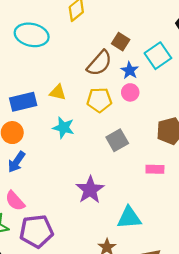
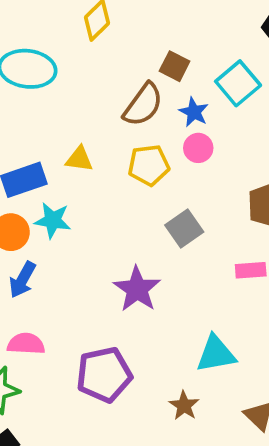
cyan star: (64, 128) -> (53, 220), moved
purple star: (90, 190) -> (137, 289), moved
pink semicircle: (15, 201) -> (26, 344), turned 140
purple pentagon: (36, 231) -> (104, 375), moved

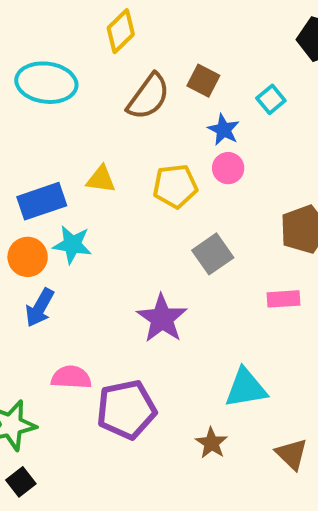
cyan square: (238, 83) -> (271, 99), size x0.6
brown semicircle: (143, 105) -> (148, 97), moved
pink semicircle: (26, 344) -> (71, 377), moved

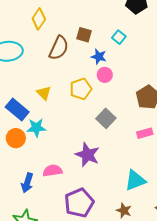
yellow triangle: (101, 179) -> (44, 93), turned 49
blue rectangle: (42, 201) -> (17, 109), turned 70
blue arrow: (40, 308) -> (27, 183), moved
pink semicircle: (71, 377) -> (53, 171), moved

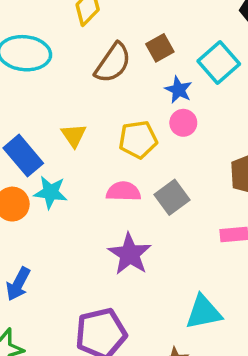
brown square: (84, 35) -> (160, 48), turned 35
cyan square: (119, 37) -> (219, 62), size x1.6
pink semicircle: (53, 171) -> (123, 191), moved

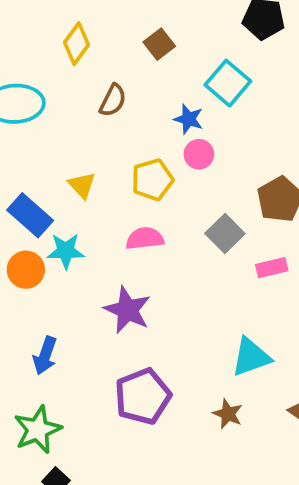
brown square: (160, 48) -> (159, 44), moved
brown semicircle: (113, 63) -> (113, 100), size x0.7
gray square: (172, 197) -> (225, 233), moved
purple star: (130, 254) -> (127, 310), moved

